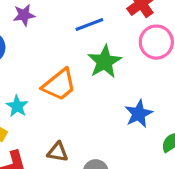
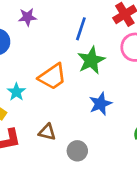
blue line: (89, 24) -> (81, 29), turned -55
blue star: (139, 114) -> (100, 104), moved

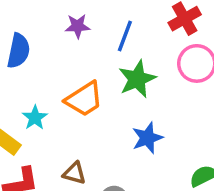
purple star: (27, 17) -> (78, 26), moved

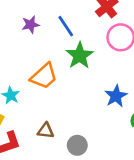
blue line: (125, 36) -> (66, 26), turned -45
blue star: (147, 138) -> (116, 96), moved

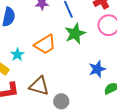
brown triangle: (46, 131) -> (39, 86), size x1.5

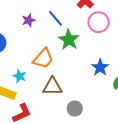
brown triangle: (39, 86) -> (52, 86), moved

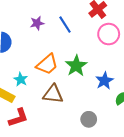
green star: (69, 40) -> (76, 66), moved
gray circle: (75, 108) -> (89, 119), moved

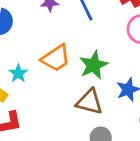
brown triangle: (53, 94) -> (90, 102), moved

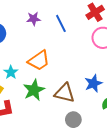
green star: (94, 65) -> (34, 90), moved

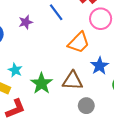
purple star: (34, 19) -> (26, 22), moved
orange trapezoid: (39, 61) -> (79, 43), moved

